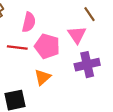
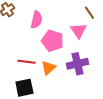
red line: (17, 47) -> (26, 62), moved
purple cross: (87, 65) -> (77, 64), moved

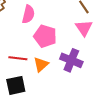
pink triangle: (78, 31) -> (84, 28), moved
purple cross: (77, 64) -> (71, 60), turned 35

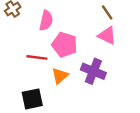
pink triangle: (84, 28) -> (107, 35), turned -30
red line: (18, 58) -> (37, 57), moved

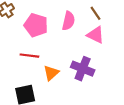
pink semicircle: (46, 21) -> (68, 21), moved
pink pentagon: (65, 45) -> (36, 25), moved

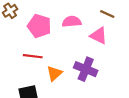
brown line: (96, 13) -> (107, 14), moved, turned -32
pink semicircle: (68, 21) -> (72, 22), turned -108

